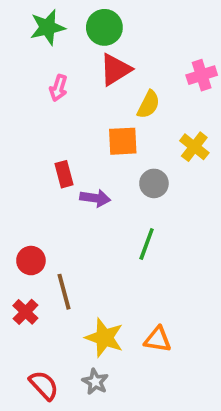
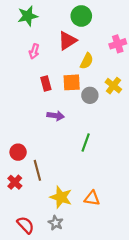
green circle: (104, 27) -> (81, 16), moved
red rectangle: (64, 174) -> (46, 84), moved
gray circle: (154, 183) -> (90, 95), moved

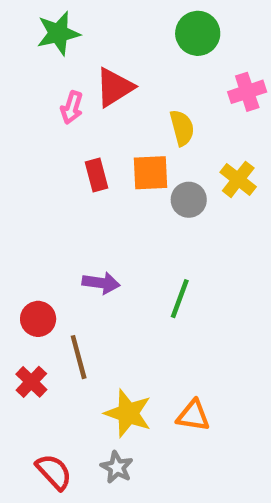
green circle: (81, 16) -> (198, 33), moved
red triangle: (67, 41) -> (115, 87), moved
yellow semicircle: (87, 61) -> (182, 128), turned -42
purple arrow: (56, 116) -> (101, 283), moved

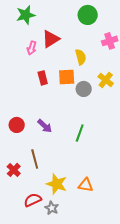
purple arrow: (101, 283) -> (45, 126), turned 35
red circle: (38, 319) -> (17, 125), moved
red semicircle: (54, 472) -> (33, 200), moved, turned -72

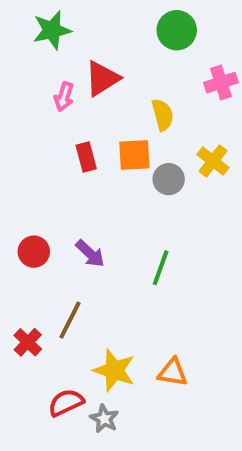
brown line: (35, 159) -> (70, 320), turned 42

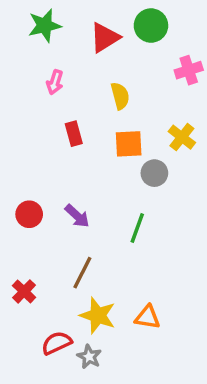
red triangle: (102, 79) -> (105, 38), moved
yellow semicircle: (163, 115) -> (120, 96), moved
orange square: (134, 155) -> (129, 144), moved
gray circle: (169, 179) -> (154, 173), moved
brown line: (70, 320) -> (82, 273), moved

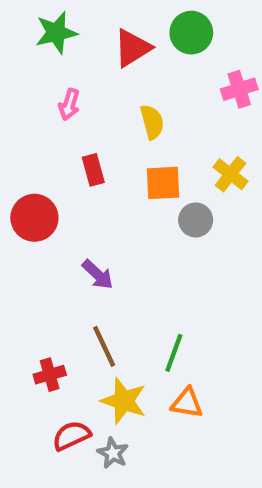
red circle: (29, 214) -> (34, 218), moved, size x1.4
green line: (137, 228) -> (174, 353), moved
brown line: (82, 273) -> (104, 346), turned -52
red cross: (24, 291) -> (50, 375), moved, turned 30

